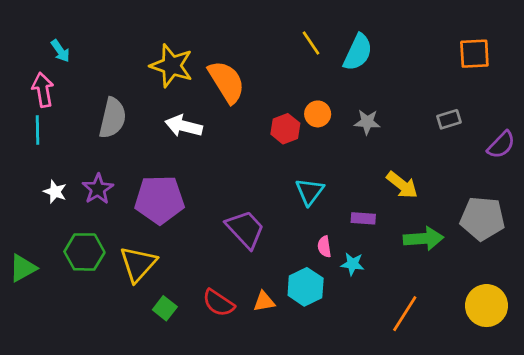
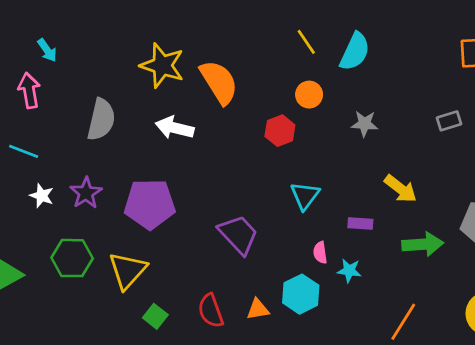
orange circle: (318, 114) -> (309, 95), moved
cyan line: (38, 130) -> (24, 151), moved, turned -68
red semicircle: (218, 303) -> (211, 311), turned 36

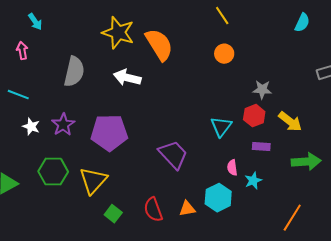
cyan semicircle: (355, 52) -> (302, 23), moved, size x0.7
pink arrow: (29, 90) -> (22, 51), size x0.7
gray star: (364, 124) -> (262, 90), moved
red hexagon: (280, 131) -> (254, 116), moved
cyan star: (349, 271) -> (253, 181), turned -30

